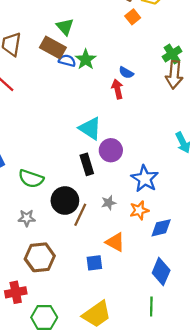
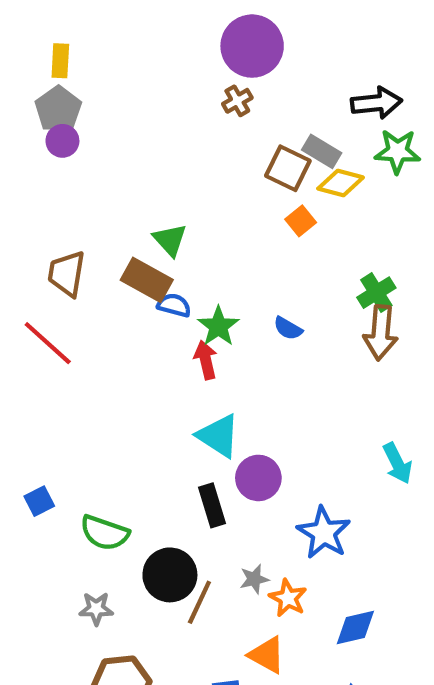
green star: (86, 60) -> (218, 326), moved
red arrow: (117, 89) -> (206, 360), moved
orange star: (139, 210) -> (288, 598), moved, turned -30

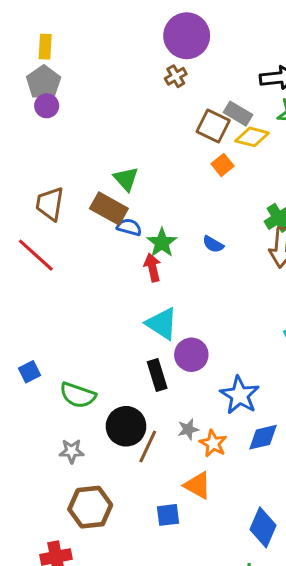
blue diamond: (355, 628) -> (263, 437), moved

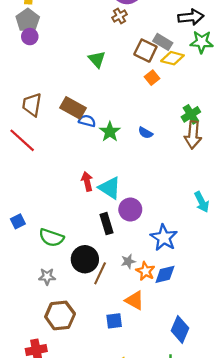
green triangle: (126, 179) -> (97, 59), moved
red arrow: (152, 268) -> (87, 181), moved
blue diamond: (263, 437) -> (165, 274), moved

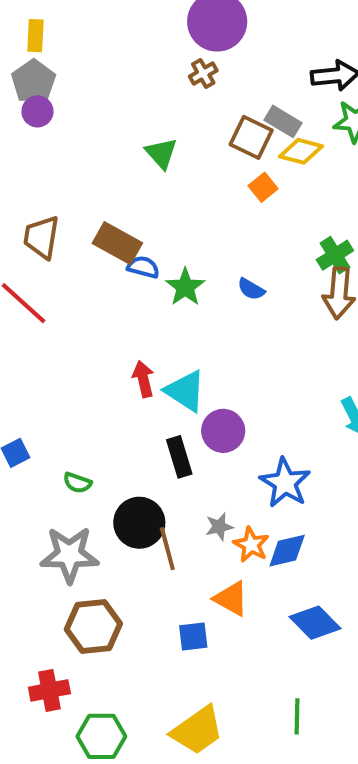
green semicircle: (51, 238) -> (77, 483), size x0.6
brown line: (100, 273) -> (167, 549), turned -40
gray star: (47, 277) -> (69, 555), size x1.8
blue diamond: (180, 329) -> (315, 623), moved, turned -68

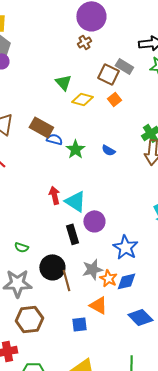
yellow diamond: (301, 151) -> (82, 99), moved
gray star: (219, 527) -> (92, 269), size x1.5

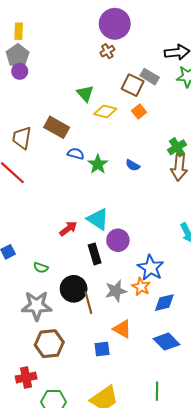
brown rectangle: (41, 127) -> (57, 127), moved
red arrow: (54, 195) -> (68, 229), moved, turned 66
orange star: (108, 278) -> (141, 287), moved
blue diamond: (126, 281) -> (164, 303), moved

